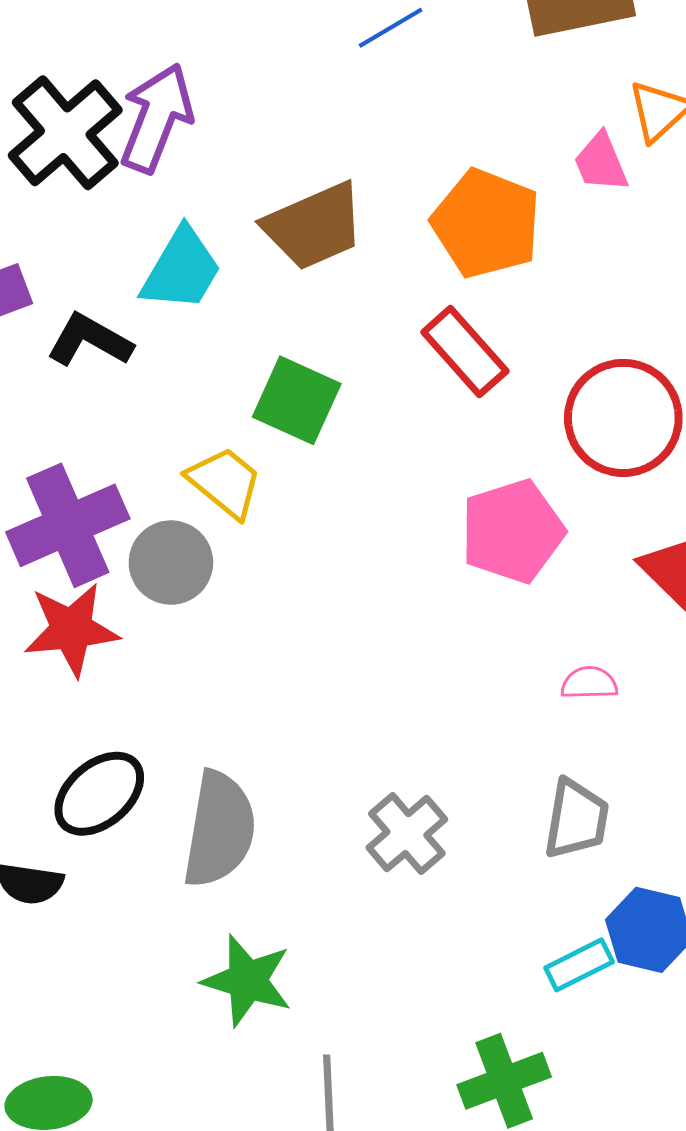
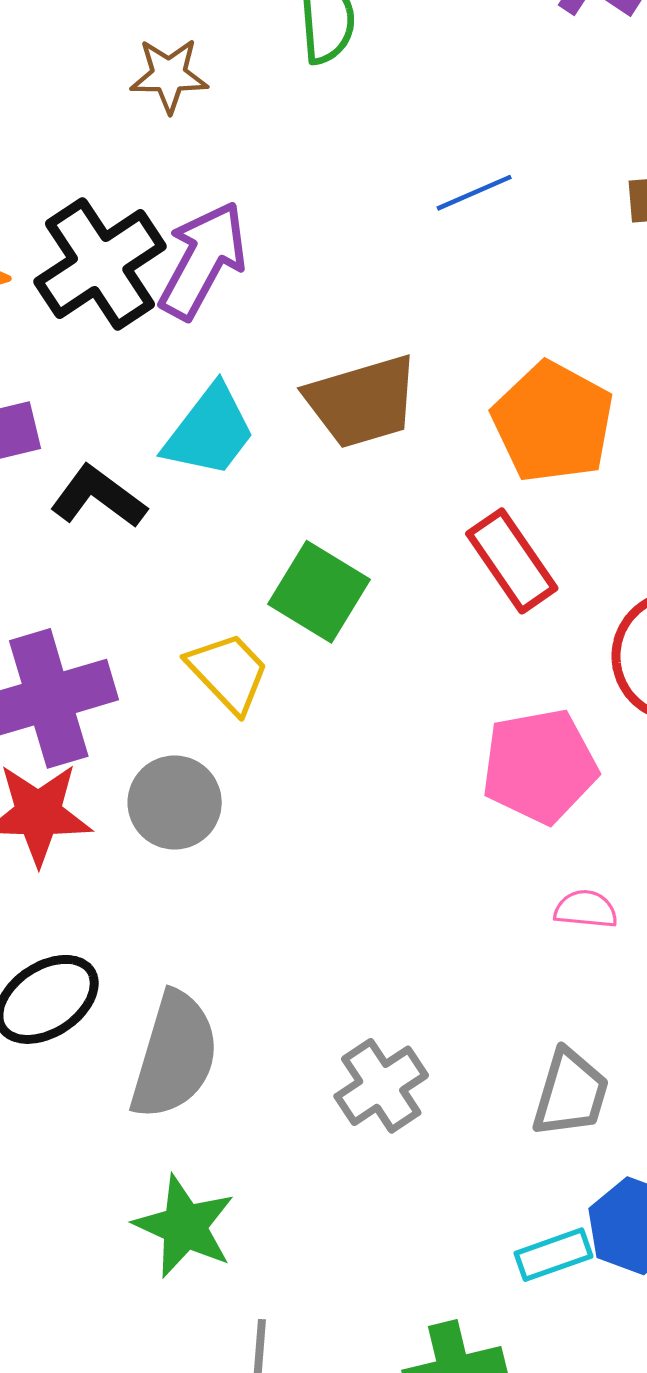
gray circle: (171, 563) -> (175, 803), moved
pink semicircle: (589, 683) -> (586, 909), moved

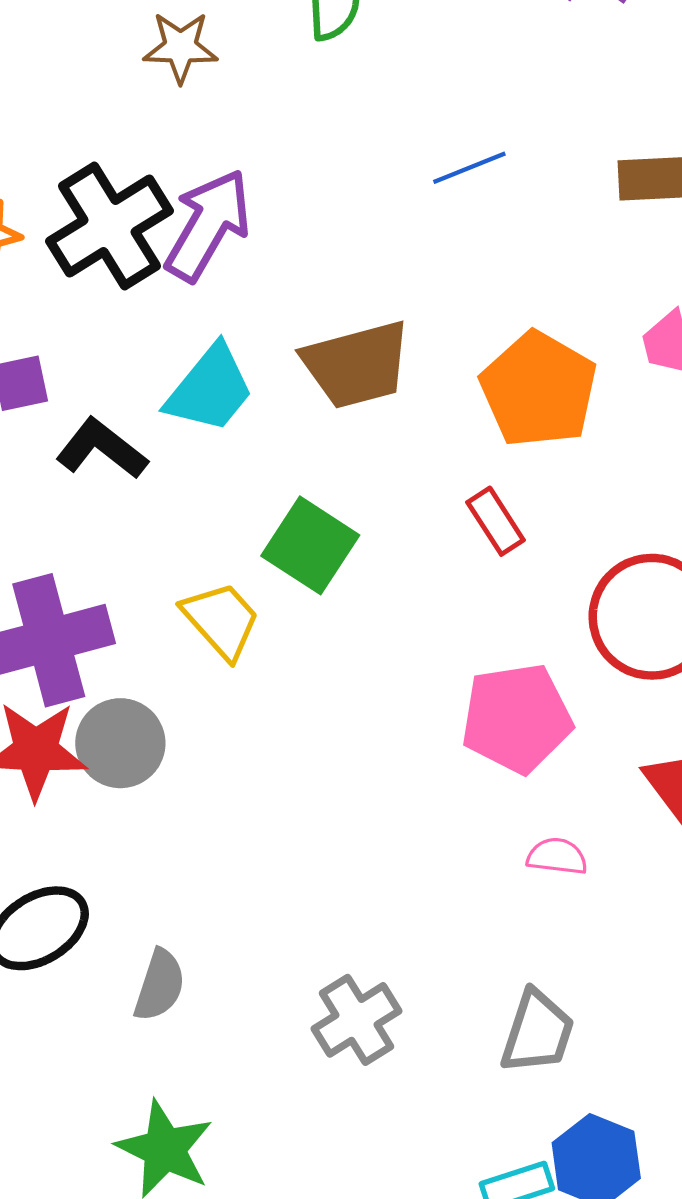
red rectangle: (512, 561) -> (496, 521), size x0.7
gray circle: (175, 803) -> (120, 743), moved
gray semicircle: (174, 1055) -> (160, 985), size x0.6

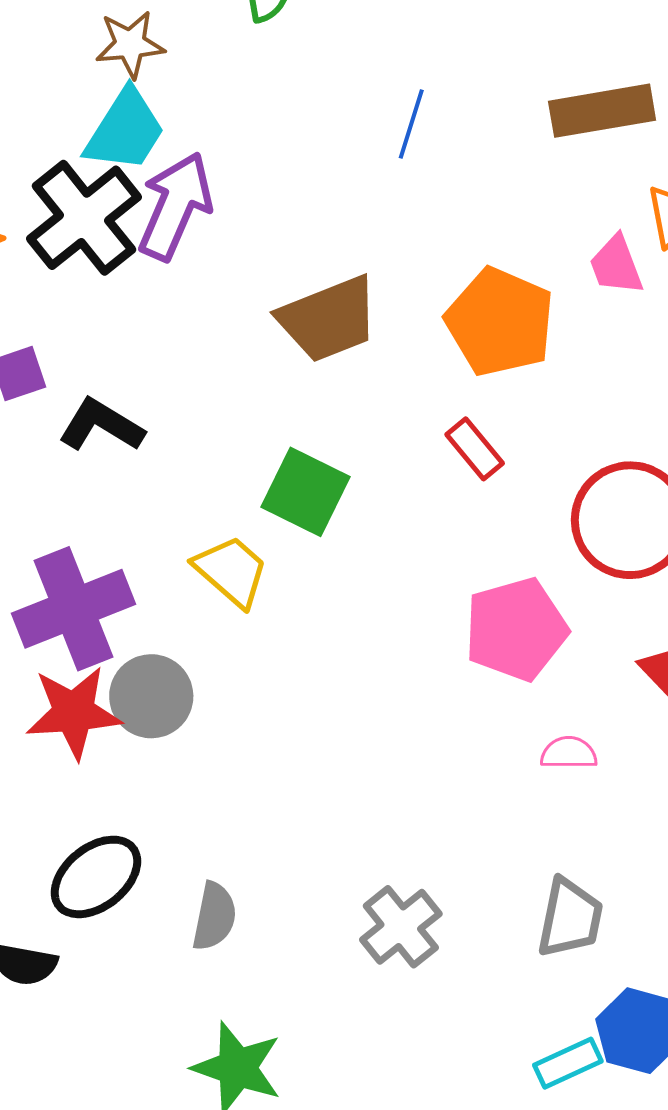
blue line: (469, 168) -> (411, 124), turned -44
cyan trapezoid: (210, 389) -> (125, 130), moved

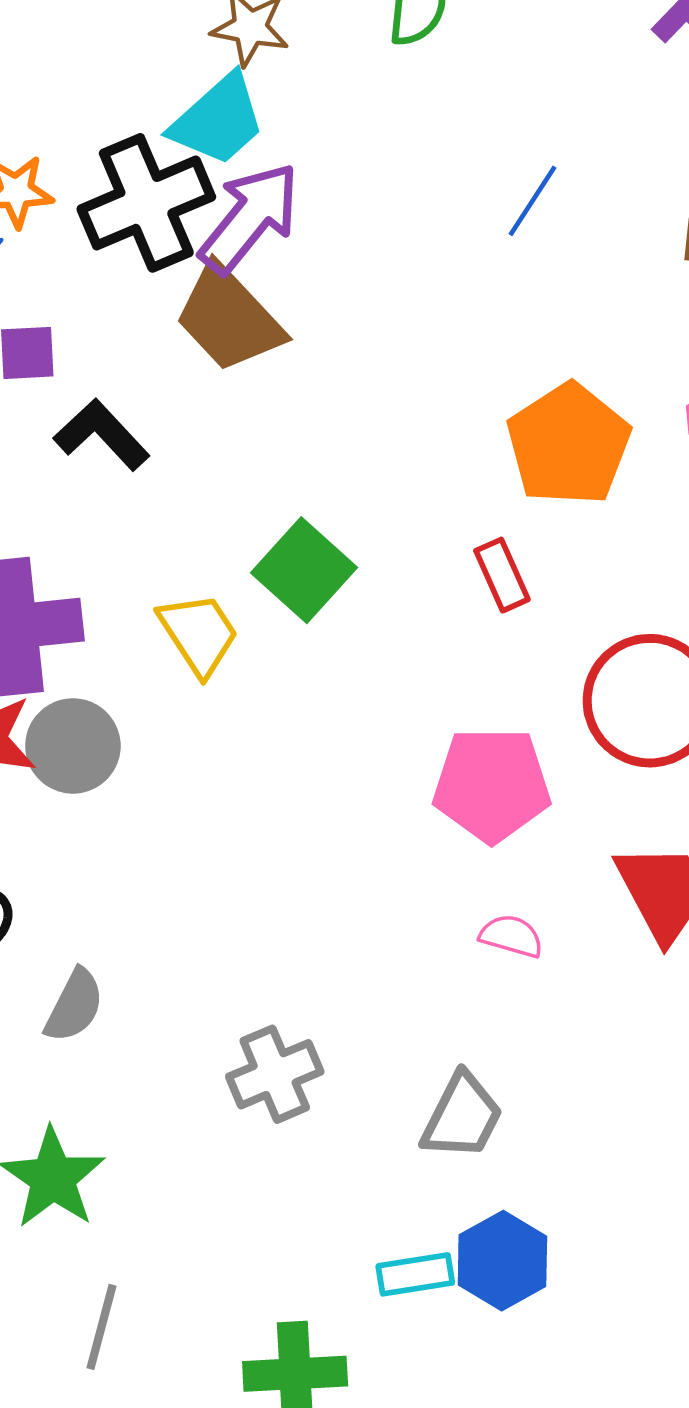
brown trapezoid: (328, 319) -> (229, 318), moved, turned 53

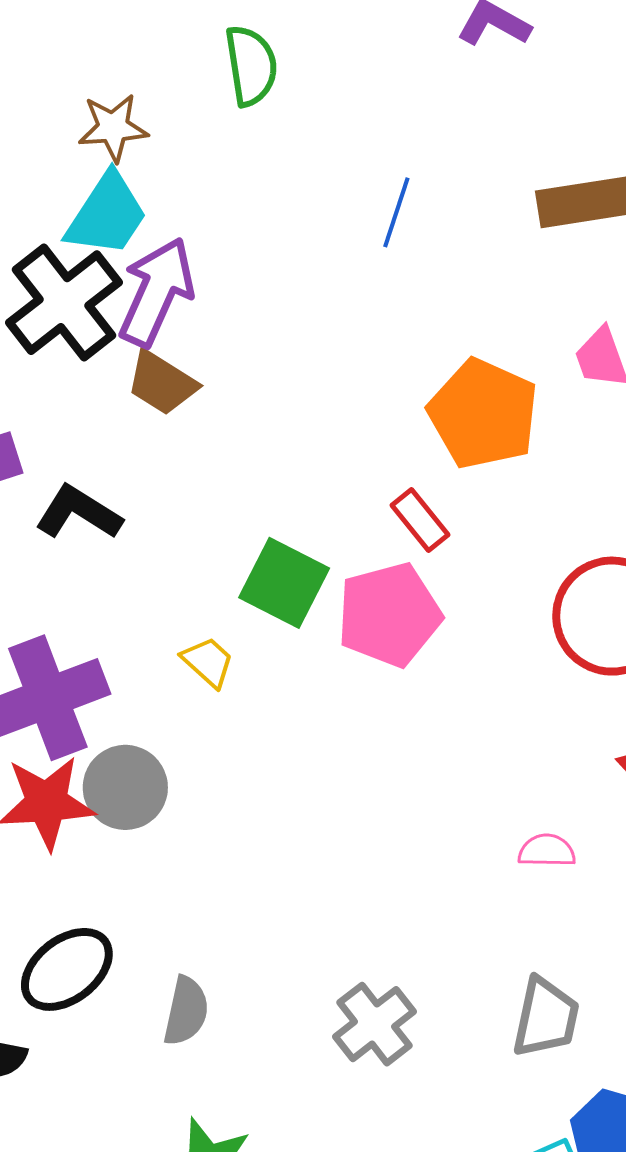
brown trapezoid: (229, 318) -> (162, 383), size x0.7
red rectangle: (502, 575) -> (420, 520), moved
yellow trapezoid: (199, 634) -> (208, 662), size x0.7
pink pentagon: (492, 785) -> (389, 615), moved

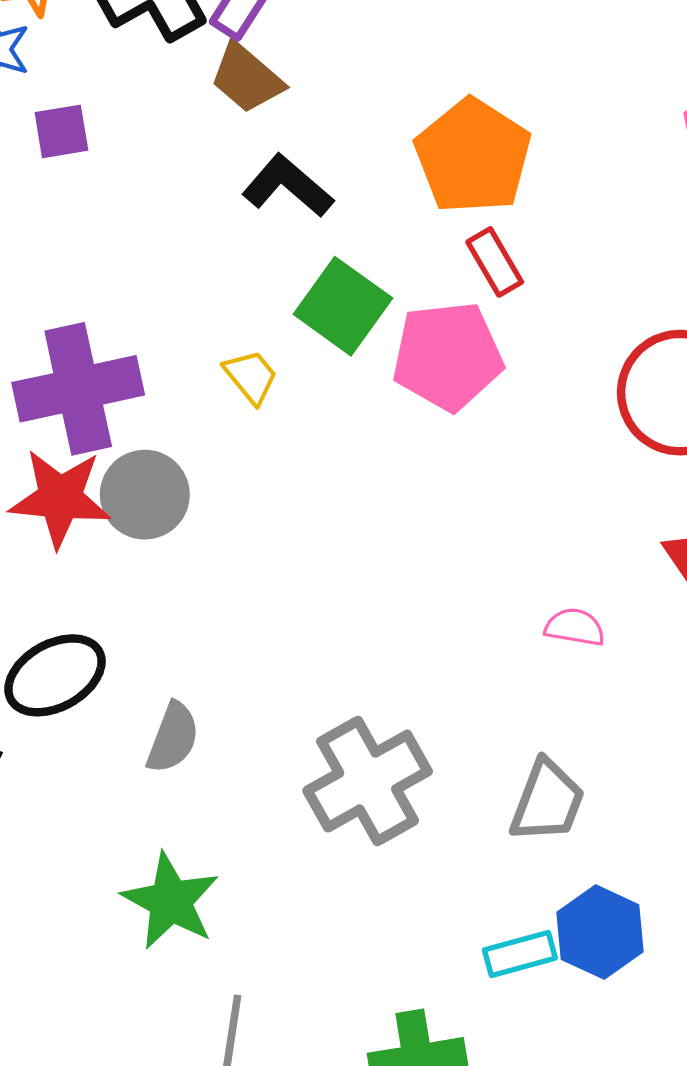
orange pentagon: (483, 414) -> (473, 156), moved
black L-shape: (79, 513) -> (288, 186), moved
gray cross: (375, 1024) -> (368, 781), size x1.4

